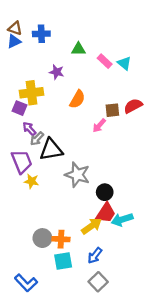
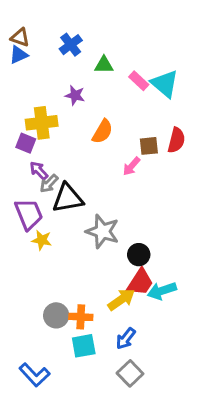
blue cross: (41, 34) -> (71, 45), moved, turned -35
cyan triangle: (124, 63) -> (165, 84), size x1.5
red semicircle: (133, 106) -> (176, 140), turned 132

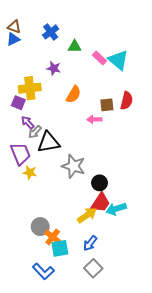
pink arrow: (131, 166) -> (94, 119), turned 48
orange cross: (81, 317) -> (53, 237), moved, turned 35
blue L-shape: (34, 375) -> (43, 271), moved

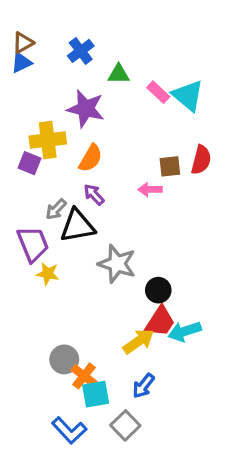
brown triangle: (14, 27) -> (23, 43), turned -48
purple star: (54, 68) -> (86, 109), size x1.6
orange semicircle: (73, 94) -> (91, 158), moved
purple arrow: (28, 123) -> (94, 194), moved
gray square: (93, 268) -> (125, 425), moved

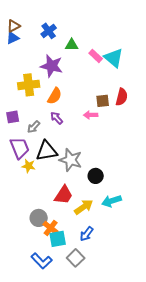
purple square: (30, 163) -> (13, 117), moved, turned -32
black triangle: (77, 226) -> (47, 151), moved
red trapezoid: (160, 321) -> (64, 195), moved

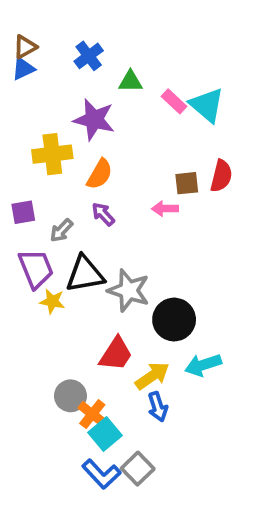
black circle: (96, 176) -> (174, 320), size x1.5
blue arrow: (87, 234) -> (158, 407), moved, turned -56
cyan square: (58, 239) -> (105, 434), turned -30
blue L-shape: (42, 261) -> (101, 474), moved

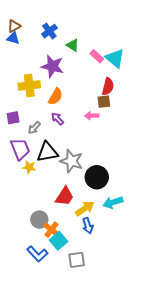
blue triangle: (23, 69) -> (13, 38), turned 40
green triangle: (130, 81) -> (73, 45), turned 32
red semicircle: (221, 176) -> (108, 86), moved
gray square: (138, 469) -> (77, 260), turned 36
blue L-shape: (101, 474) -> (37, 254), moved

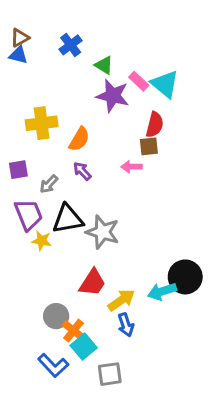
purple star: (52, 66) -> (113, 96), moved
black circle: (97, 177) -> (185, 277), moved

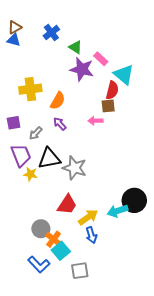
cyan triangle: (165, 84) -> (124, 74), moved

